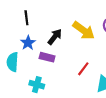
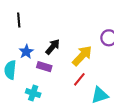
black line: (26, 18) -> (19, 20), moved
yellow arrow: (84, 30) -> (82, 56), moved, turned -85

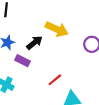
yellow arrow: (82, 56) -> (57, 29), moved, turned 60

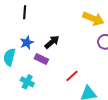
yellow arrow: (57, 29) -> (93, 19), moved

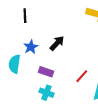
purple rectangle: (41, 59) -> (46, 72), moved
cyan cross: (27, 82) -> (46, 93), moved

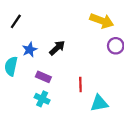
black line: (25, 16) -> (16, 21), moved, turned 32
red line: (82, 76) -> (80, 84), turned -48

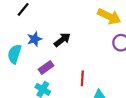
purple rectangle: (43, 77) -> (46, 67), turned -64

